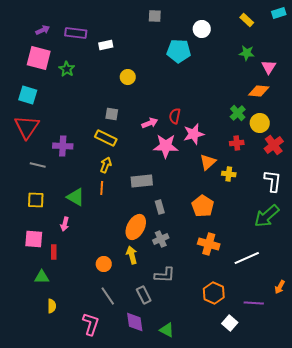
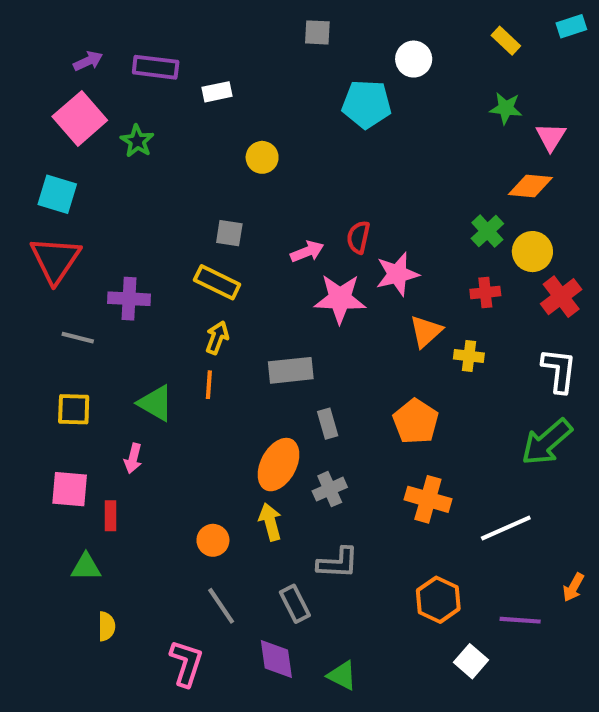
pink square: (39, 58) -> (80, 118), turned 35

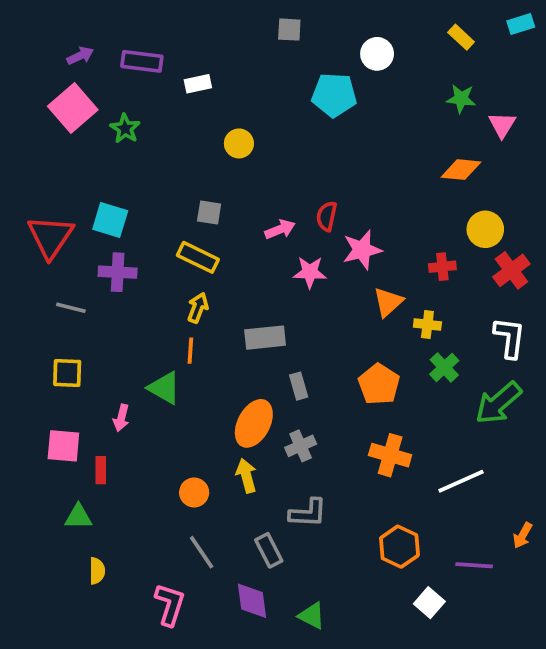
orange diamond: (530, 186) -> (461, 170), moved
cyan square: (57, 194) -> (110, 220), moved
green cross: (487, 231) -> (444, 367), moved
pink star: (340, 299) -> (310, 272), size x0.7
green triangle: (156, 403) -> (164, 388), moved

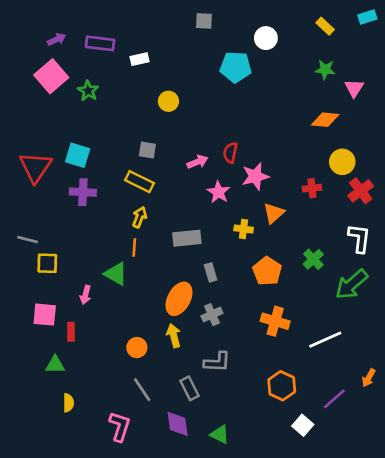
pink star: (310, 272) -> (218, 192), turned 30
gray line: (71, 308) -> (28, 240), moved
yellow cross: (427, 324) -> (244, 229), moved
purple line: (474, 565) -> (334, 399), turned -45

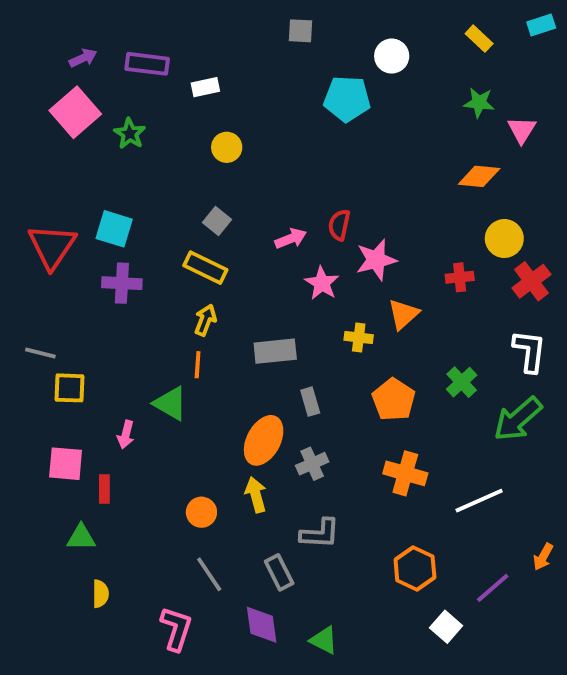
yellow circle: (168, 101) -> (227, 147), moved
gray square: (147, 150) -> (217, 221), turned 30

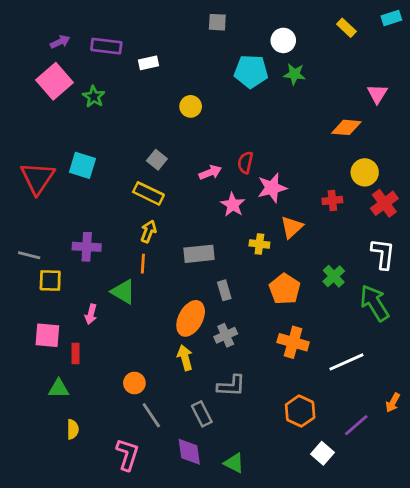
green star: (479, 103) -> (294, 74), moved
yellow circle: (227, 147) -> (191, 106), moved
purple cross: (122, 283) -> (87, 247), moved
green arrow: (518, 419) -> (375, 303), turned 99
orange circle: (201, 512) -> (134, 383), moved

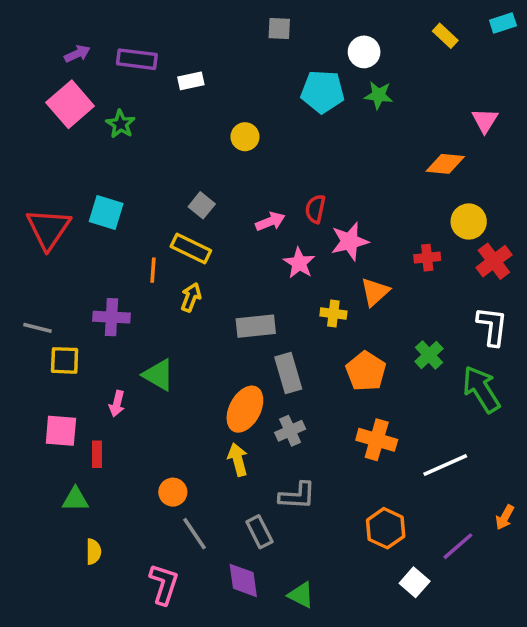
orange line: (143, 264) -> (153, 270), moved
gray rectangle: (224, 290) -> (288, 373), size x1.5

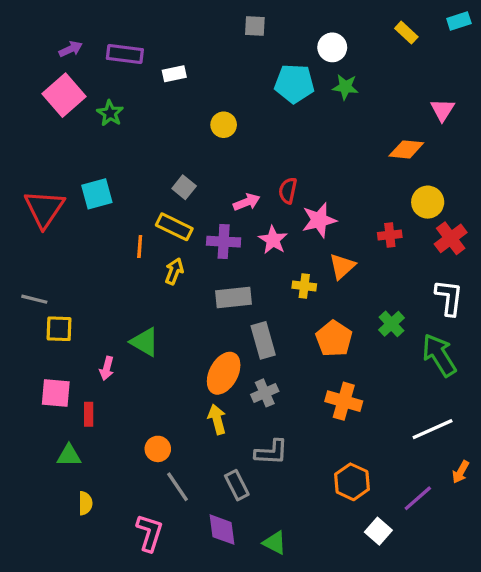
cyan square: (106, 212) -> (97, 194), turned -32
purple cross: (112, 317) -> (224, 242), moved
white line: (445, 465) -> (433, 429), moved

